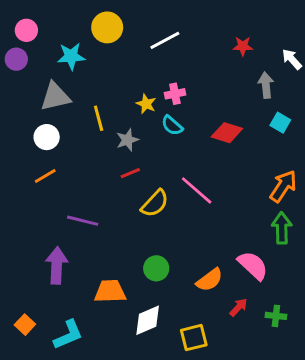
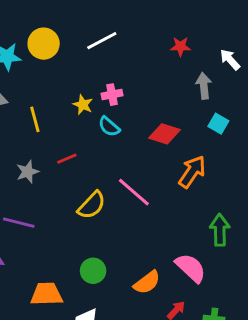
yellow circle: (107, 27) -> (44, 44), moved
gray star: (127, 140) -> (28, 172), moved
red line: (130, 173) -> (67, 159), moved
orange arrow: (283, 186) -> (192, 172), moved

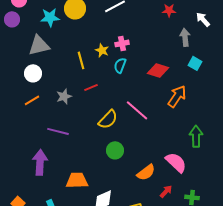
yellow line: (35, 119) -> (81, 60), moved
cyan semicircle: (109, 127) -> (120, 65), turned 70
green circle: (93, 271) -> (115, 150), moved

